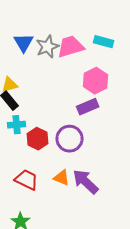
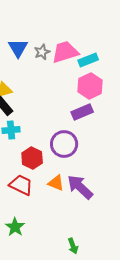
cyan rectangle: (104, 42) -> (88, 60), moved, turned -36
gray star: (48, 47) -> (42, 52), size x0.7
red hexagon: (38, 139) -> (32, 158), moved

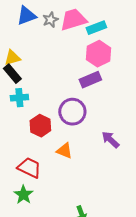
blue triangle: (18, 48) -> (26, 16), turned 40
red trapezoid: (21, 185) -> (29, 168), moved
purple arrow: (80, 187) -> (110, 140), moved, size x0.7

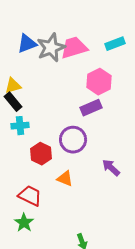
gray star: (50, 20) -> (51, 48), size x1.8
cyan rectangle: (96, 28) -> (115, 44), moved

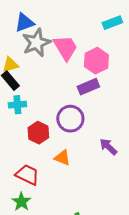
gray star: (51, 48) -> (36, 43), moved
pink trapezoid: (74, 48) -> (65, 48), moved, turned 76

